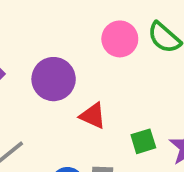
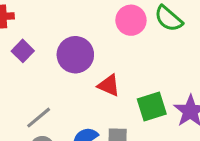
green square: (143, 141) -> (152, 107), size x1.4

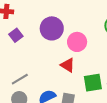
pink circle: (131, 20) -> (77, 42), moved
purple circle: (75, 55) -> (52, 28), moved

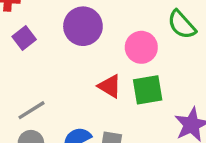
pink circle: (77, 42) -> (141, 47), moved
green square: (93, 83) -> (148, 90), moved

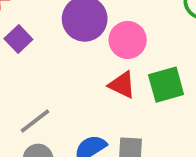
pink circle: (141, 47) -> (128, 40), moved

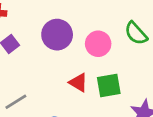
pink circle: (128, 40) -> (98, 44), moved

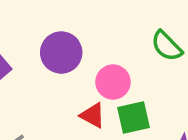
pink circle: (98, 44) -> (113, 82), moved

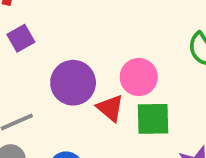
purple circle: (61, 53) -> (73, 83), moved

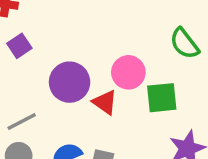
green square: (153, 119) -> (162, 98), moved

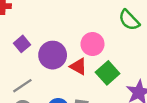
purple square: (19, 46) -> (22, 44), moved
green square: (162, 98) -> (108, 73), moved, turned -30

